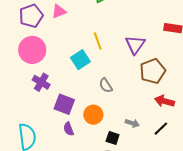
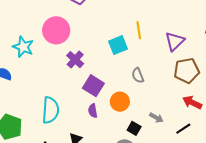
pink circle: (32, 50) -> (56, 30), moved

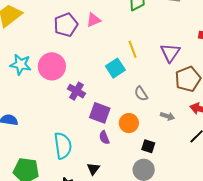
cyan star: (23, 47) -> (21, 64), moved
gray arrow: (156, 118) -> (167, 116), moved

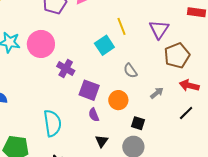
gray arrow: (167, 116) -> (157, 93), turned -56
black triangle: (93, 169) -> (102, 141), moved

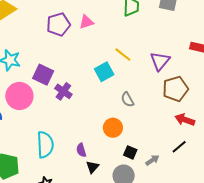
yellow line: (122, 26) -> (123, 55), turned -36
pink circle: (41, 44) -> (19, 96), moved
purple square: (89, 90) -> (43, 75), moved
gray arrow: (157, 93) -> (152, 160), moved
purple semicircle: (94, 115) -> (81, 150), moved

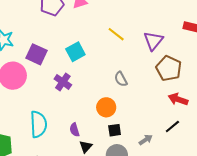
cyan square: (104, 72) -> (75, 52), moved
brown pentagon: (175, 89) -> (169, 68), turned -30
purple cross: (63, 91) -> (63, 82), moved
black square: (130, 152) -> (115, 130), moved, turned -32

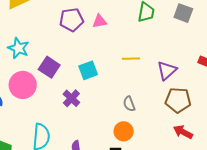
yellow line: (116, 34) -> (131, 59), turned -48
brown pentagon: (169, 68) -> (178, 100), turned -30
orange circle: (106, 107) -> (124, 131), moved

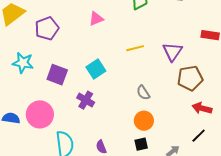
purple pentagon: (72, 20) -> (47, 28), moved
pink circle: (23, 85) -> (40, 114), moved

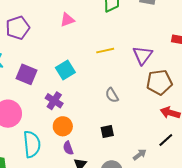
orange circle: (144, 121) -> (63, 126), moved
black square: (141, 144) -> (107, 132), moved

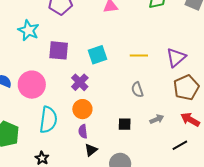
yellow line: (105, 51) -> (139, 55), moved
purple square: (27, 74) -> (59, 50), turned -30
brown pentagon: (159, 82) -> (186, 88), turned -30
gray arrow: (140, 155) -> (157, 119), moved

